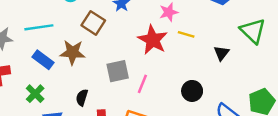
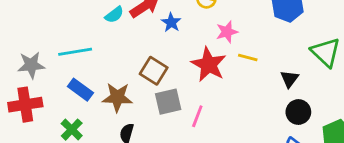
brown square: (93, 23) -> (154, 71), moved
brown star: (73, 52) -> (117, 97), moved
black circle: (192, 91) -> (298, 112), moved

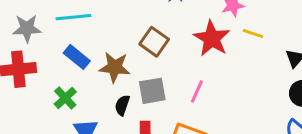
gray square: (168, 102) -> (152, 91), moved

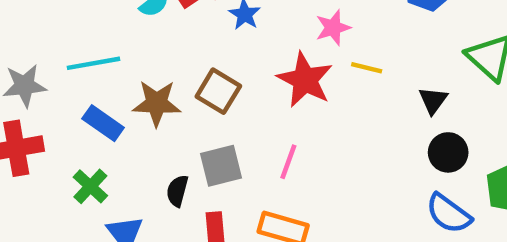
brown star: (115, 67) -> (157, 103), moved

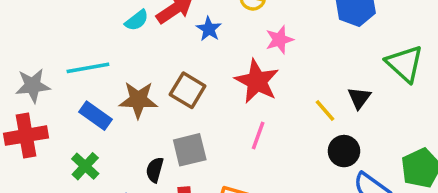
yellow line: (367, 68) -> (325, 111), moved, turned 35
black circle: (448, 152) -> (344, 151), moved
pink line: (288, 162) -> (258, 135), moved

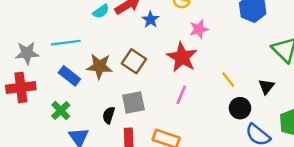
black triangle: (359, 98) -> (266, 87), moved

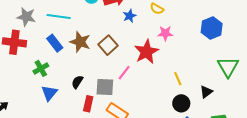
pink line: (181, 95) -> (124, 73), moved
gray square: (133, 102) -> (105, 87), moved

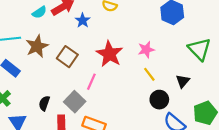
pink star: (165, 33) -> (146, 50), moved
brown star: (80, 42) -> (37, 46), moved, turned -30
gray square: (105, 87) -> (75, 102), turned -36

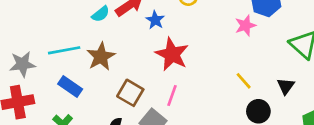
pink star: (146, 50) -> (245, 26), moved
red star: (110, 54) -> (172, 54), moved
brown square: (67, 57) -> (130, 93), moved

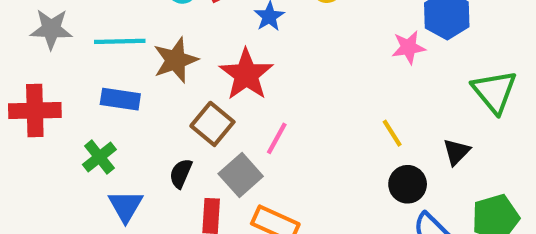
red star: (172, 54) -> (246, 74), moved
gray star: (22, 64) -> (51, 29), moved
blue rectangle: (70, 86) -> (120, 99), turned -35

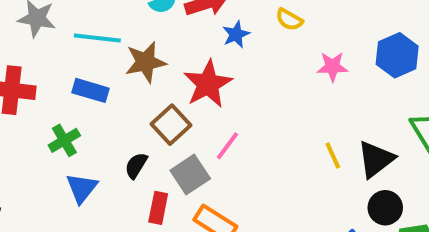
pink star: (409, 47) -> (332, 67), moved
black triangle: (456, 152) -> (376, 159), moved, size x1.5
black circle: (408, 184) -> (385, 208), moved

